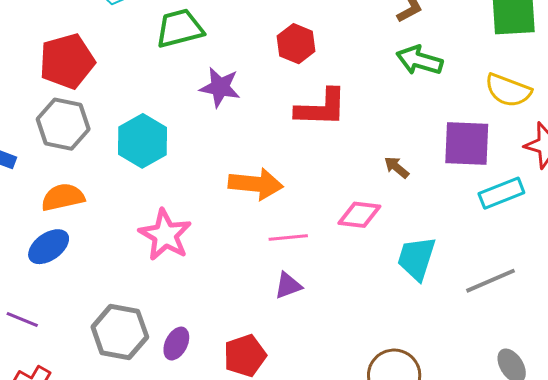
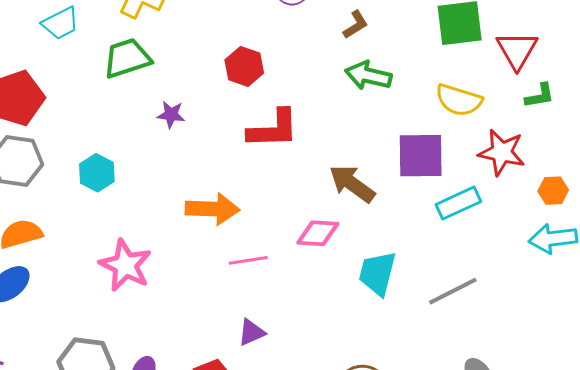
purple star: (220, 87) -> (171, 115), size x0.7
cyan hexagon: (142, 141) -> (97, 173), size x0.7
brown arrow: (397, 167) -> (352, 184), size x1.8
purple triangle: (288, 286) -> (251, 332), moved

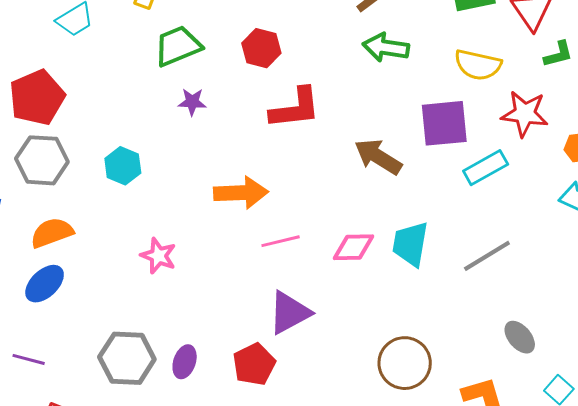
green trapezoid: (127, 58) -> (178, 46), moved
pink diamond: (318, 233) -> (354, 247), moved
pink star: (125, 265) -> (158, 256), size x0.7
purple triangle: (251, 332) -> (289, 313), size x1.6

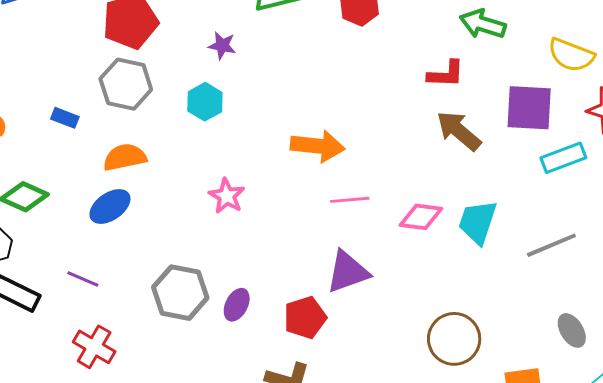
purple star: (192, 102) -> (222, 46), moved
red L-shape: (295, 108) -> (446, 74), moved, size x0.7

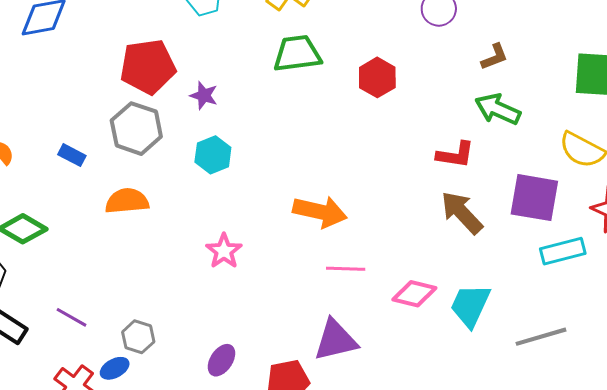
purple star: (222, 46) -> (204, 95), moved
blue ellipse: (110, 207) -> (115, 368), moved, size x0.7
gray hexagon: (180, 293) -> (138, 337), moved, size x0.6

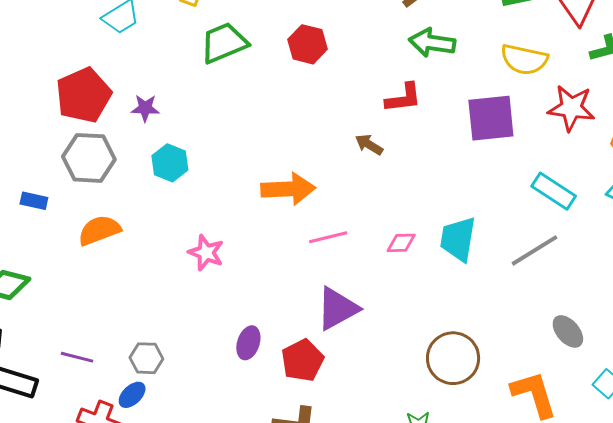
brown arrow: (462, 213) -> (369, 145), moved, size x0.6
cyan rectangle: (563, 251) -> (554, 191), moved, turned 63
pink diamond: (414, 294) -> (401, 243), size x0.7
purple ellipse: (221, 360) -> (248, 343), moved

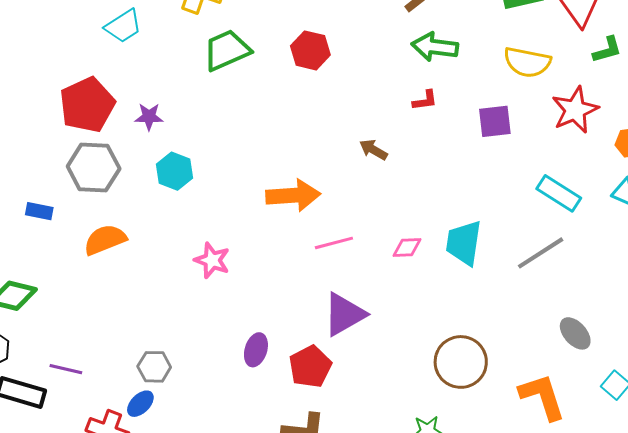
red L-shape: (403, 98) -> (425, 100), moved, size x0.7
red star: (571, 108) -> (575, 110), turned -30
purple square: (491, 118) -> (495, 121), size x0.7
purple line: (77, 357) -> (66, 369), moved

